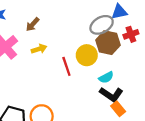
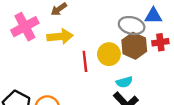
gray ellipse: (102, 25) -> (132, 26), turned 30
yellow arrow: (39, 49) -> (60, 37), size x1.5

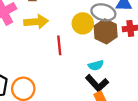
yellow circle: (109, 54) -> (83, 23), moved

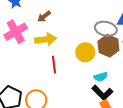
yellow circle: (83, 23) -> (85, 52), moved
red line: (59, 45) -> (54, 65), moved

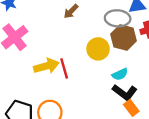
brown arrow: (44, 16) -> (71, 11), moved
yellow arrow: (46, 39) -> (46, 66), moved

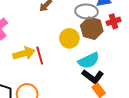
cyan semicircle: (120, 74) -> (89, 61), size x1.5

